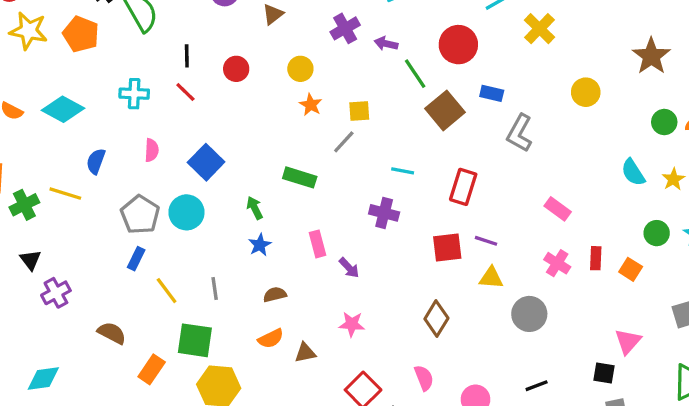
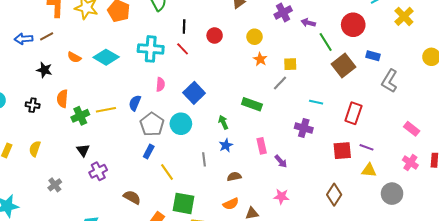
cyan cross: (134, 94) -> (151, 49), size x1.4
blue semicircle: (96, 161) -> (135, 103), moved
yellow line: (65, 194) -> (106, 110), turned -30
gray line: (215, 288) -> (204, 159), moved

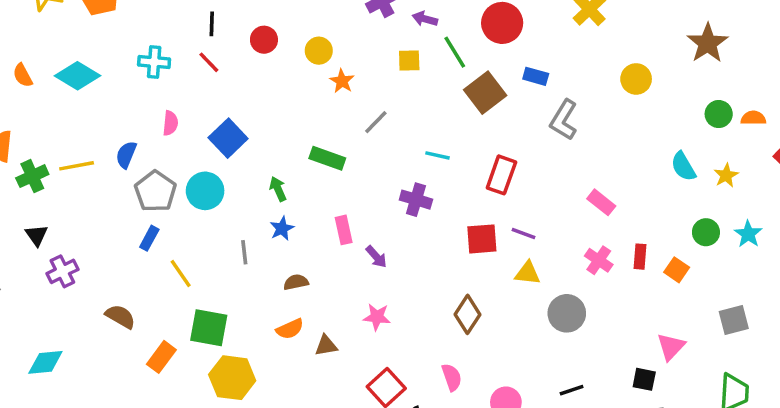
yellow circle: (255, 37) -> (319, 51), moved
cyan cross: (151, 49) -> (154, 62), size x0.7
orange semicircle: (74, 57) -> (23, 75), turned 32
yellow square: (290, 64) -> (409, 60), moved

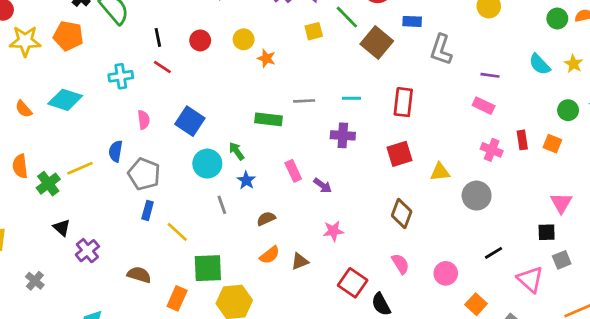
gray line: (376, 122) -> (304, 101), moved, turned 55
cyan circle: (205, 191) -> (207, 164), moved
purple line: (524, 234) -> (490, 75), moved

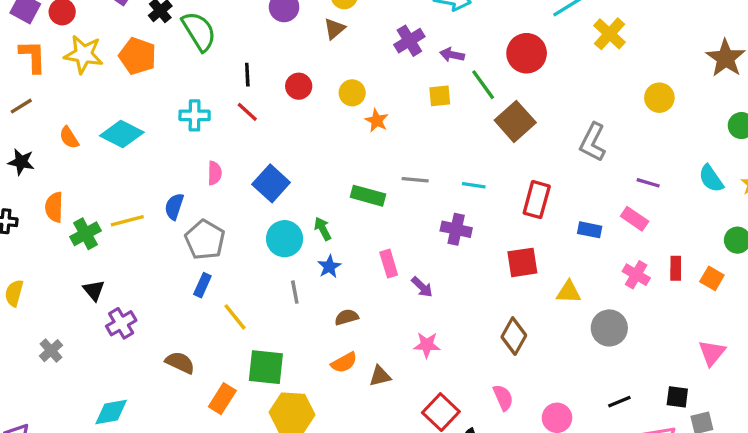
blue rectangle: (412, 21) -> (590, 230), moved
black square: (547, 232) -> (677, 397), moved

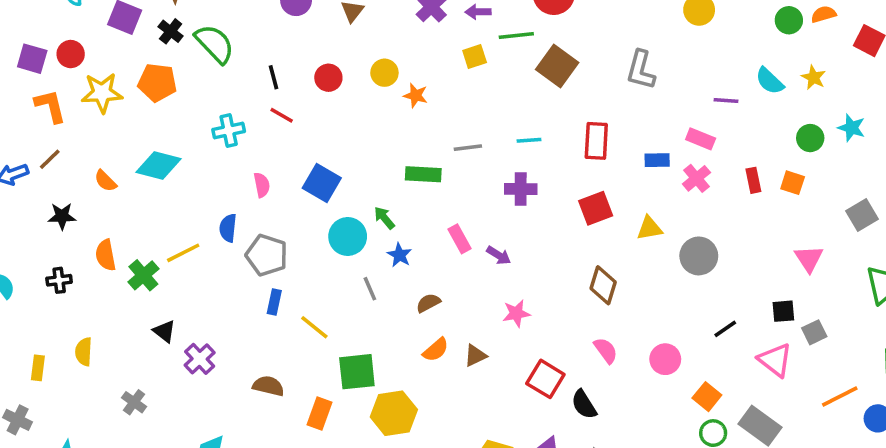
green line: (483, 85) -> (516, 36), turned -48
purple line: (648, 183) -> (726, 100), moved
pink cross: (636, 275) -> (696, 178), moved, turned 32

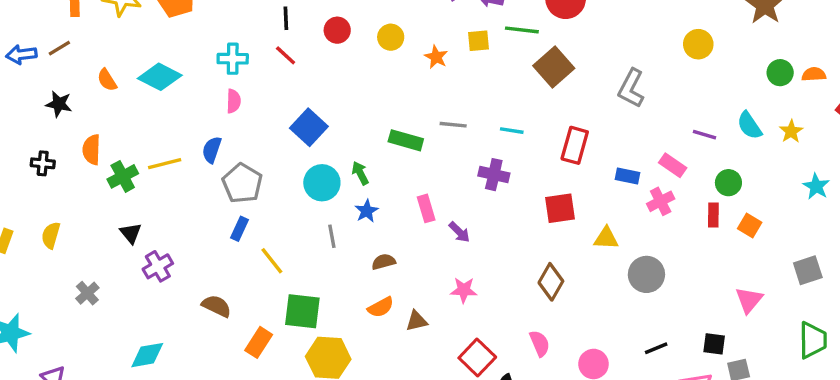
orange star: (416, 95) -> (436, 57), moved
green circle: (810, 138) -> (728, 183), moved
pink semicircle: (262, 185) -> (234, 101), moved

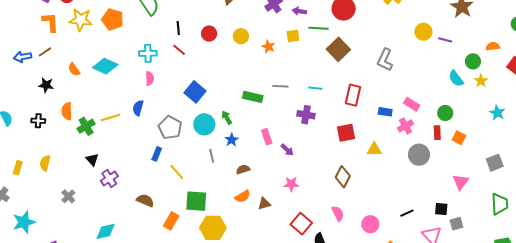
green circle: (780, 73) -> (473, 61), moved
purple line: (704, 135) -> (445, 40), moved
gray pentagon: (242, 183) -> (170, 128), moved
gray circle: (646, 274) -> (419, 155), moved

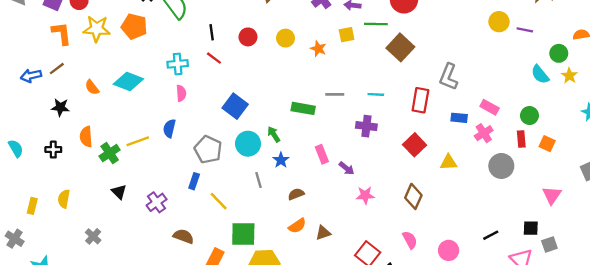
gray L-shape: (385, 60) -> (449, 77), moved
red square: (346, 133) -> (415, 145), turned -30
purple cross: (109, 178) -> (157, 202), moved
pink star: (291, 184) -> (365, 195), moved

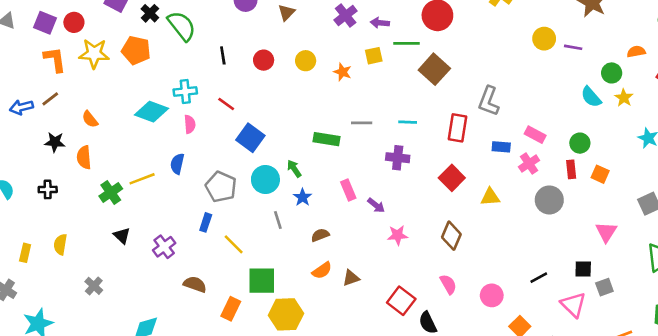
red line: (214, 58) -> (226, 104), moved
cyan diamond: (128, 82) -> (151, 112), moved
orange semicircle: (86, 137) -> (84, 157), moved

